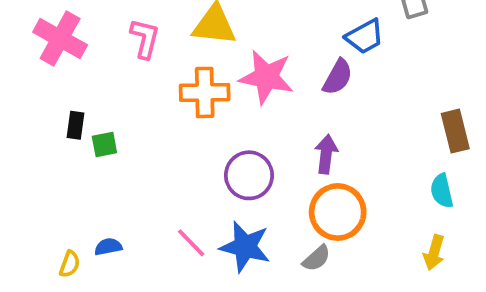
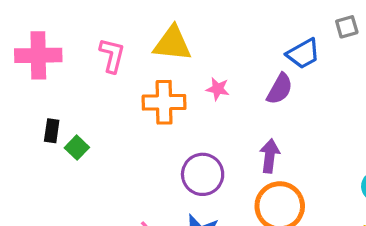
pink cross: (60, 38) -> (38, 55), turned -30
pink star: (266, 77) -> (218, 89), size x0.5
green square: (104, 145) -> (77, 148), turned -35

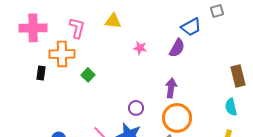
yellow triangle: (172, 44) -> (113, 21), size x0.7
orange cross: (164, 102) -> (62, 54), moved
green square: (77, 148) -> (88, 75), moved
purple circle: (203, 174) -> (136, 108), moved, size x0.6

